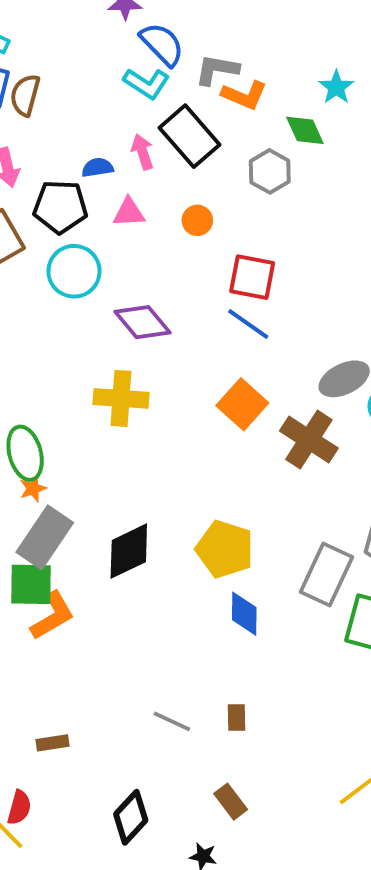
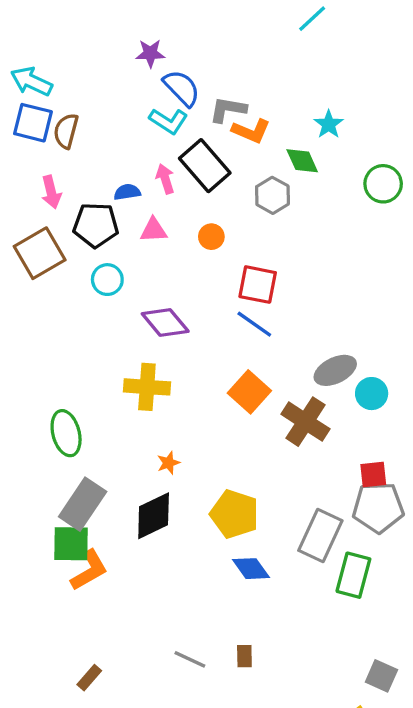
cyan circle: (74, 271) -> (107, 280), size x0.7
orange star: (33, 488) -> (168, 463), moved
blue diamond: (244, 614) -> (251, 569), turned -36
brown rectangle: (52, 743) -> (89, 678), turned -40

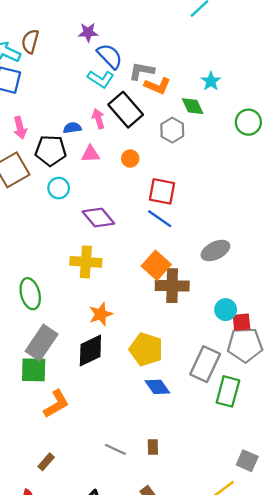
brown semicircle: (66, 131) -> (30, 41), moved
cyan circle: (372, 394) -> (226, 310), moved
brown cross: (306, 422) -> (172, 286), moved, turned -32
orange star: (168, 463) -> (101, 314), size x1.5
orange L-shape: (89, 570) -> (56, 404), moved

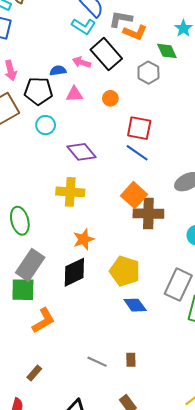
pink arrow: (98, 119) -> (82, 62), turned -54

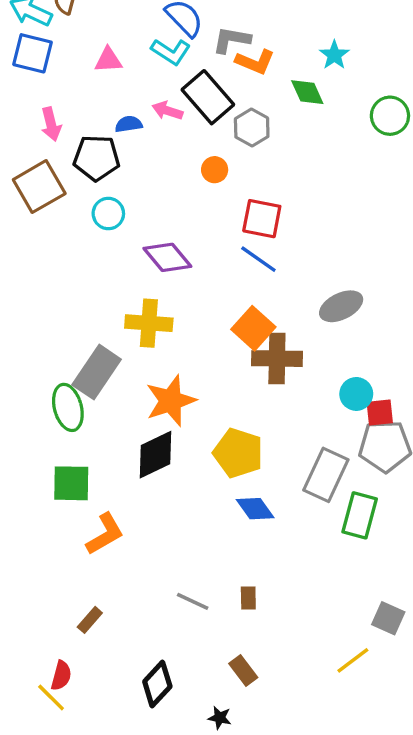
gray hexagon: (148, 73) -> (252, 128), moved
pink triangle: (74, 94) -> (108, 60), moved
green ellipse: (20, 221) -> (68, 407), moved
orange star: (84, 239) -> (171, 401), size x1.4
gray rectangle: (30, 265) -> (97, 372), moved

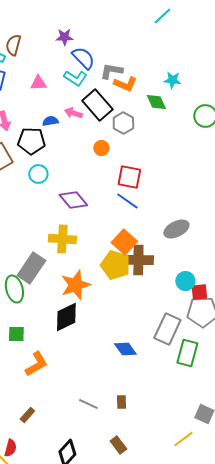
cyan star: (334, 55) -> (172, 80), turned -30
yellow pentagon: (238, 453) -> (115, 265), moved
green square: (71, 483) -> (16, 334), size x0.7

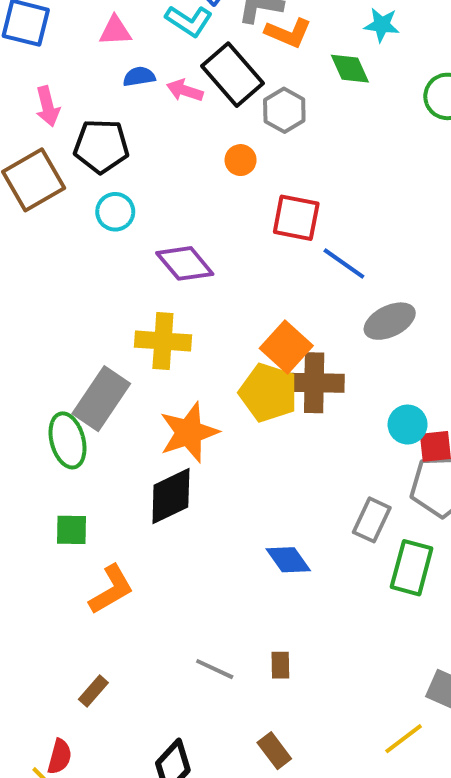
blue semicircle: (50, 121) -> (139, 77), moved
blue line: (127, 201) -> (344, 263), moved
gray rectangle: (167, 329) -> (372, 520), size x0.7

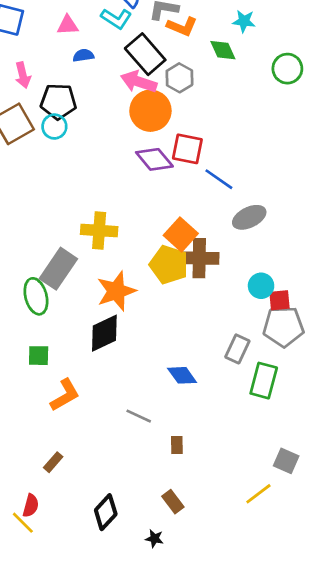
pink arrow: (185, 90) -> (139, 82), moved, size x1.5
orange circle: (241, 160) -> (150, 111), size x2.0
cyan circle: (115, 212) -> (54, 127), moved
purple diamond: (185, 263) -> (154, 159), moved
gray line: (215, 669) -> (139, 416), moved

